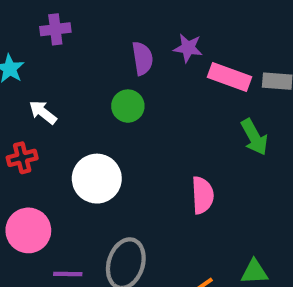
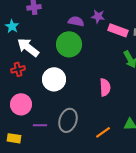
purple semicircle: (142, 58) -> (76, 21), turned -70
green circle: (128, 106) -> (69, 44), size x1.6
white arrow: (43, 112) -> (28, 47), size x1.6

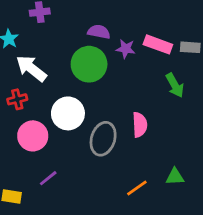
purple star: (98, 16) -> (126, 49), moved
pink circle: (21, 104) -> (33, 136), moved
gray ellipse: (68, 120) -> (103, 139), moved
purple line: (40, 125) -> (48, 178), turned -40

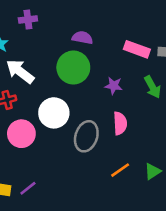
purple star: (126, 49) -> (114, 86), moved
green triangle: (175, 177) -> (153, 171), turned -30
purple line: (48, 178) -> (28, 188), moved
orange line: (137, 188) -> (120, 170), moved

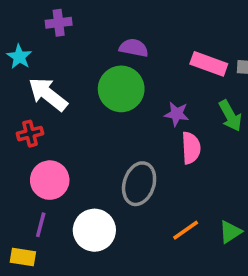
white circle: (54, 113) -> (94, 230), moved
pink semicircle: (120, 123) -> (191, 148), moved
purple line: (28, 188) -> (41, 225), moved, turned -36

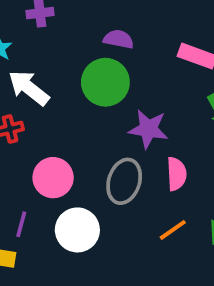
purple star: (177, 114) -> (148, 129), moved, size x1.5
pink semicircle: (191, 148) -> (176, 174), moved
pink circle: (50, 180) -> (53, 178), moved

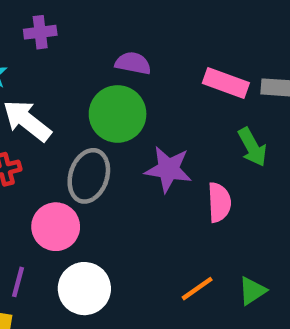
pink semicircle: (176, 174) -> (219, 202), moved
gray ellipse: (124, 181) -> (89, 176), moved

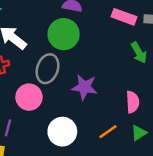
purple star: (168, 169) -> (85, 87), moved
pink semicircle: (219, 202) -> (133, 102), moved
white circle: (84, 289) -> (62, 132), moved

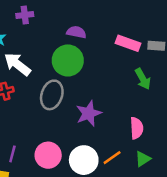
purple star: (85, 87) -> (89, 113), turned -30
pink circle: (29, 97) -> (48, 155), moved
white circle: (62, 132) -> (84, 160), moved

